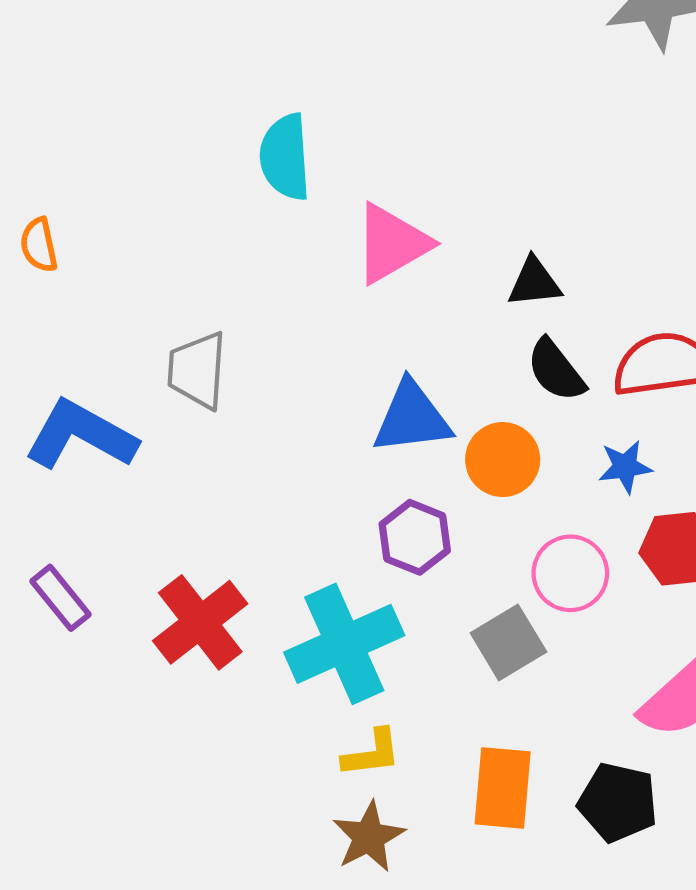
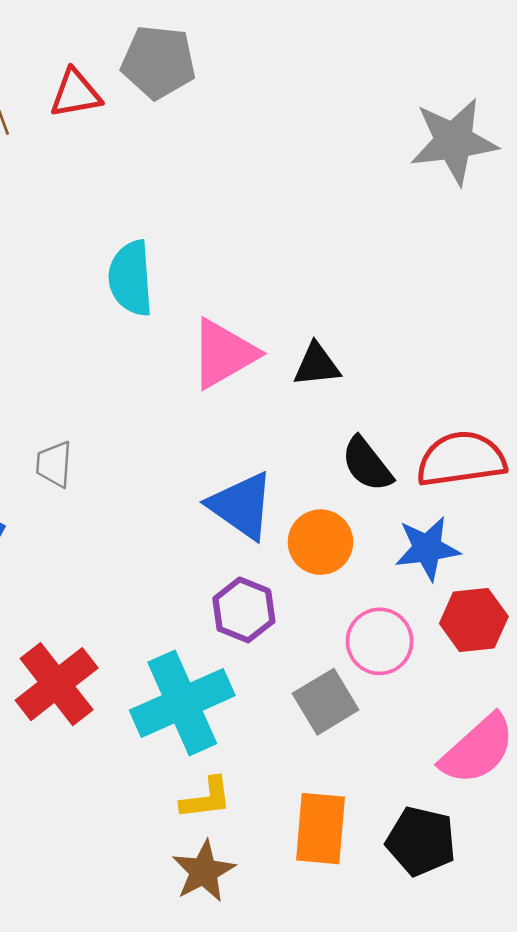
black triangle: (534, 282) -> (317, 365), moved
gray trapezoid: (197, 370) -> (54, 464), size x0.7
blue triangle: (412, 418) -> (241, 506), turned 42
blue star: (625, 467) -> (427, 548), size x1.4

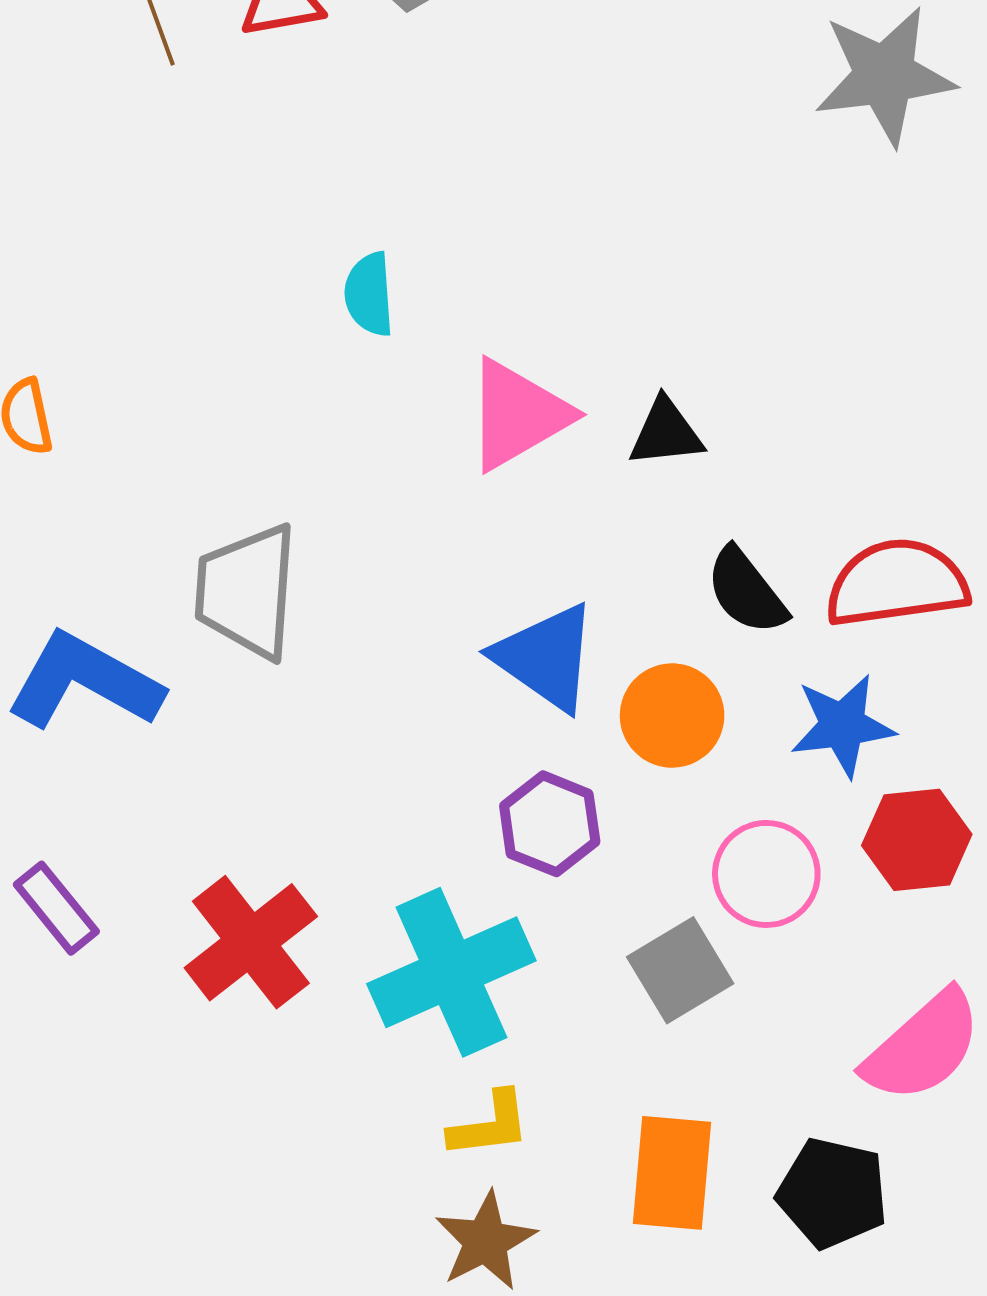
cyan semicircle: (131, 278) -> (369, 294), size x0.7
gray trapezoid: (54, 464) -> (247, 591), size x1.8

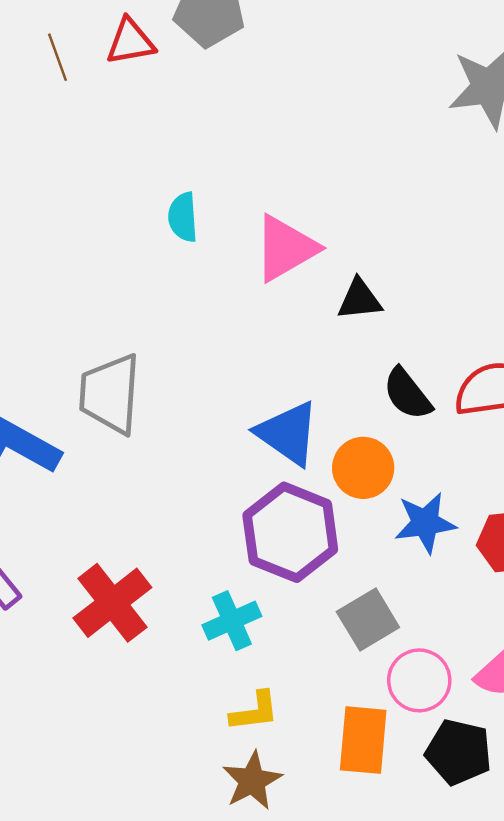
pink triangle: (518, 415) -> (286, 248), moved
blue star: (843, 726) -> (425, 523), moved
purple hexagon: (550, 824) -> (290, 532), size x1.6
pink circle: (766, 874) -> (419, 680), moved
cyan cross: (451, 972) -> (232, 621), size x0.6

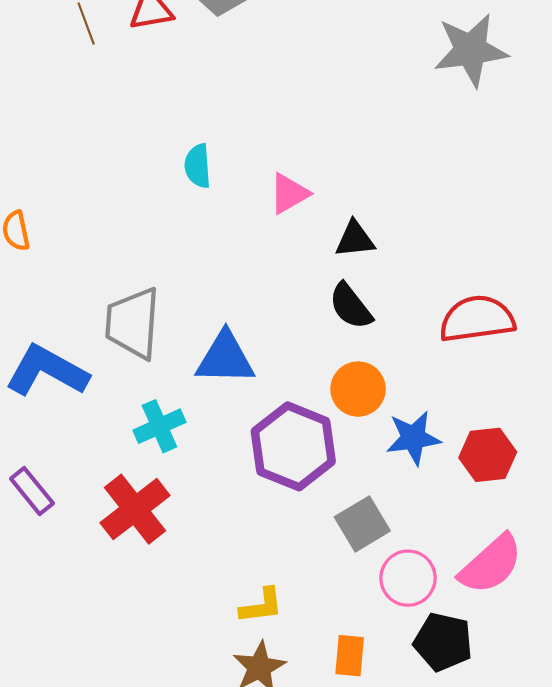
pink triangle: (286, 248) -> (289, 194), size x0.7
black semicircle: (407, 394) -> (351, 306), moved
blue triangle: (288, 433) -> (225, 358), moved, turned -34
cyan cross: (232, 621) -> (159, 426), moved
orange rectangle: (363, 740) -> (350, 656), moved, size x0.7

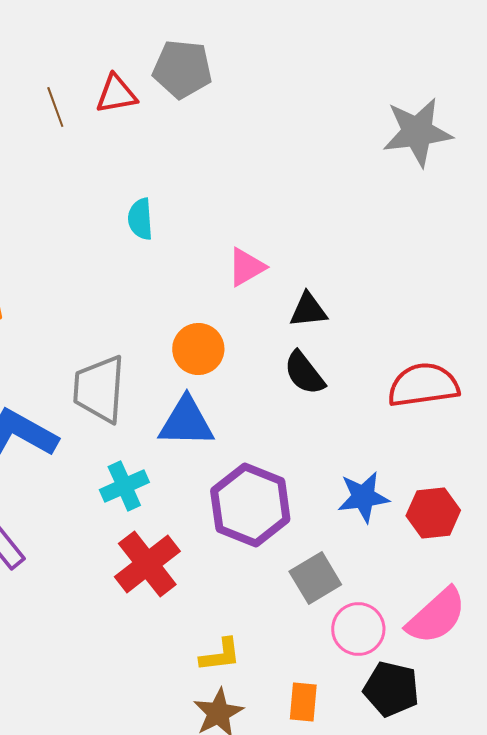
cyan semicircle: (198, 166) -> (140, 219), moved
orange circle: (358, 389) -> (198, 349), moved
red cross: (135, 509) -> (147, 564), moved

